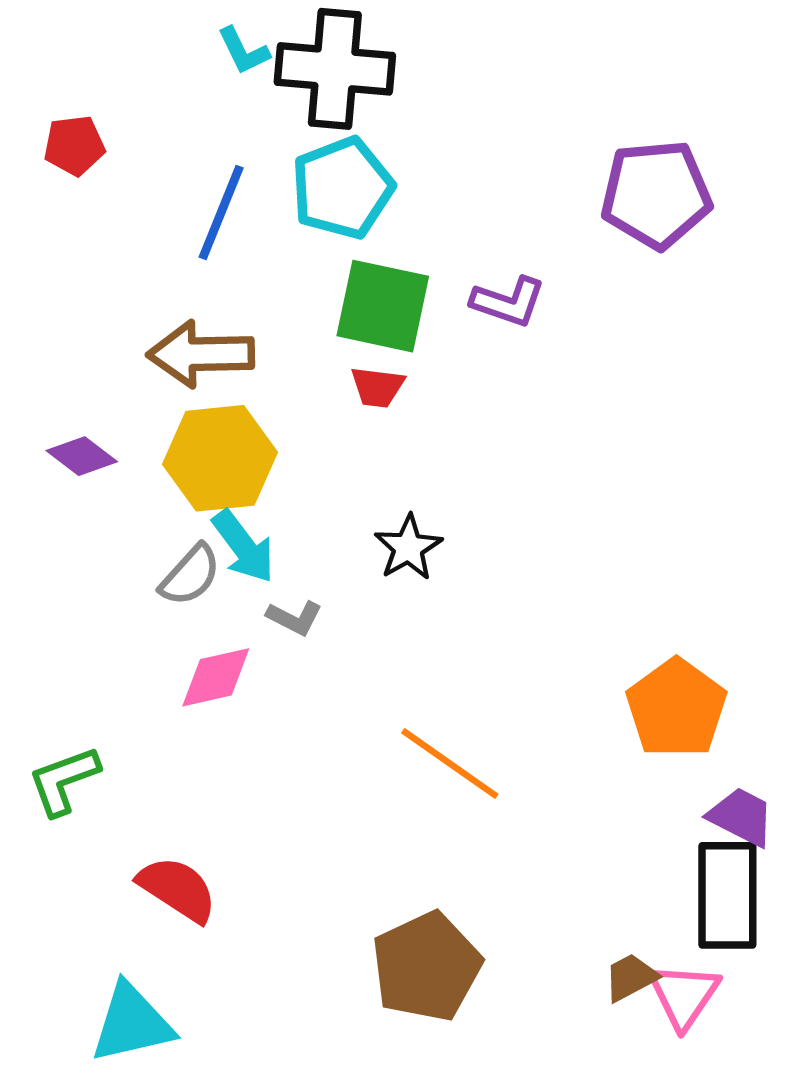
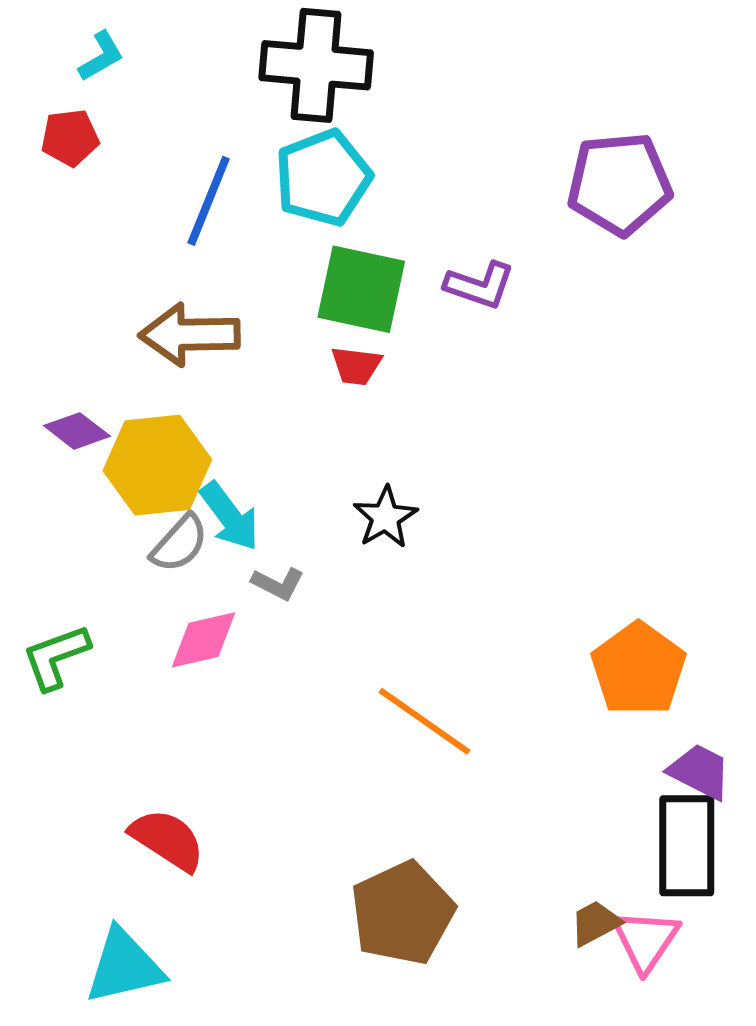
cyan L-shape: (243, 51) -> (101, 56), moved, turned -94
yellow hexagon: (220, 458) -> (157, 465), moved
green L-shape: (64, 781) -> (56, 657), moved

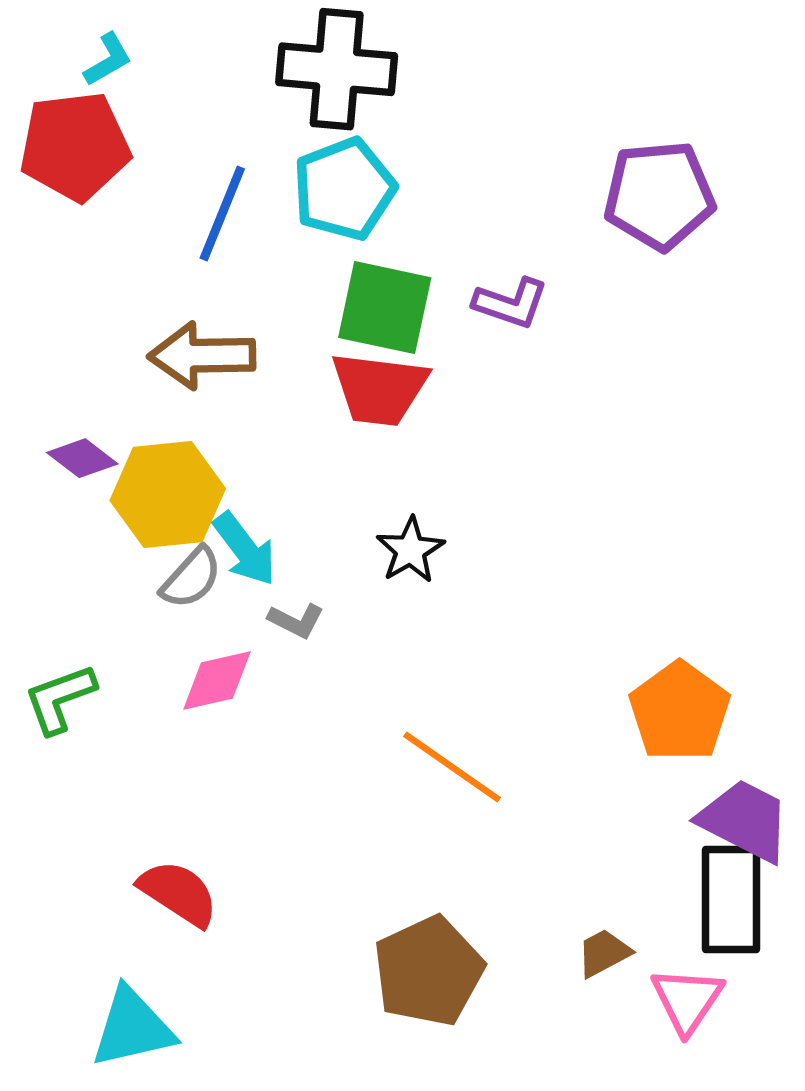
red pentagon: (70, 138) -> (75, 146), size x1.8
red trapezoid: (356, 366) -> (379, 389), size x1.8
purple trapezoid: (700, 771) -> (745, 820), size x1.4
brown trapezoid: (595, 923) -> (604, 953), moved

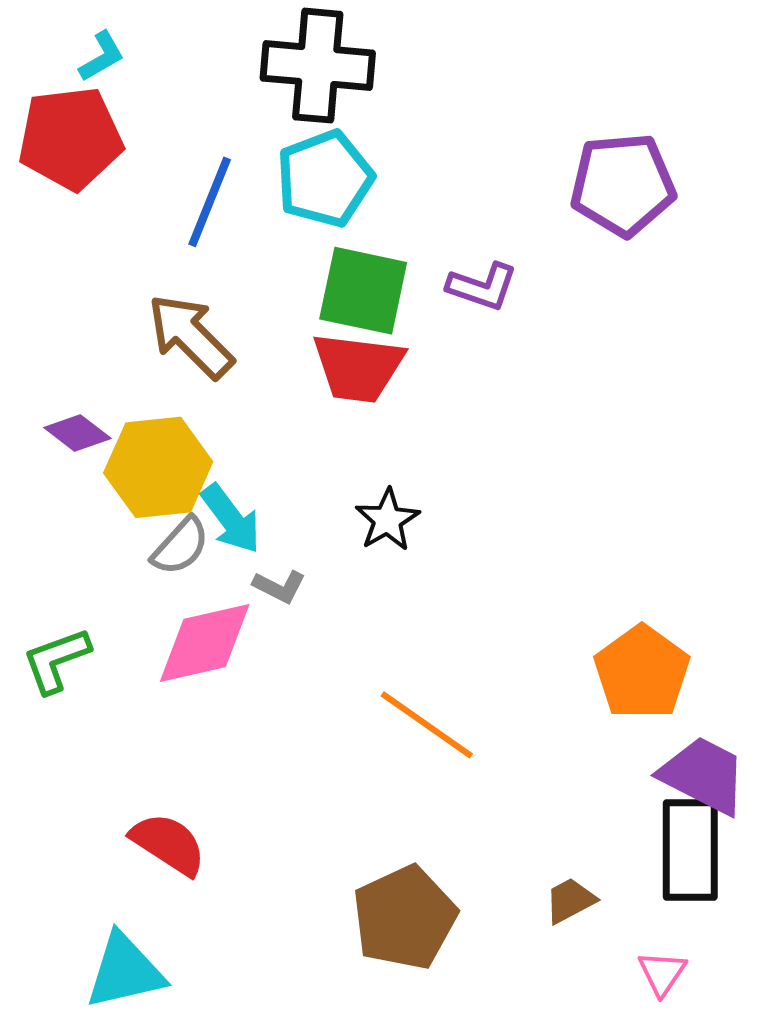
brown arrow: (202, 356) -> (191, 336), turned 46
pink diamond: (217, 680) -> (205, 643), size x1.4
pink triangle: (687, 1000) -> (662, 973), moved, size x0.7

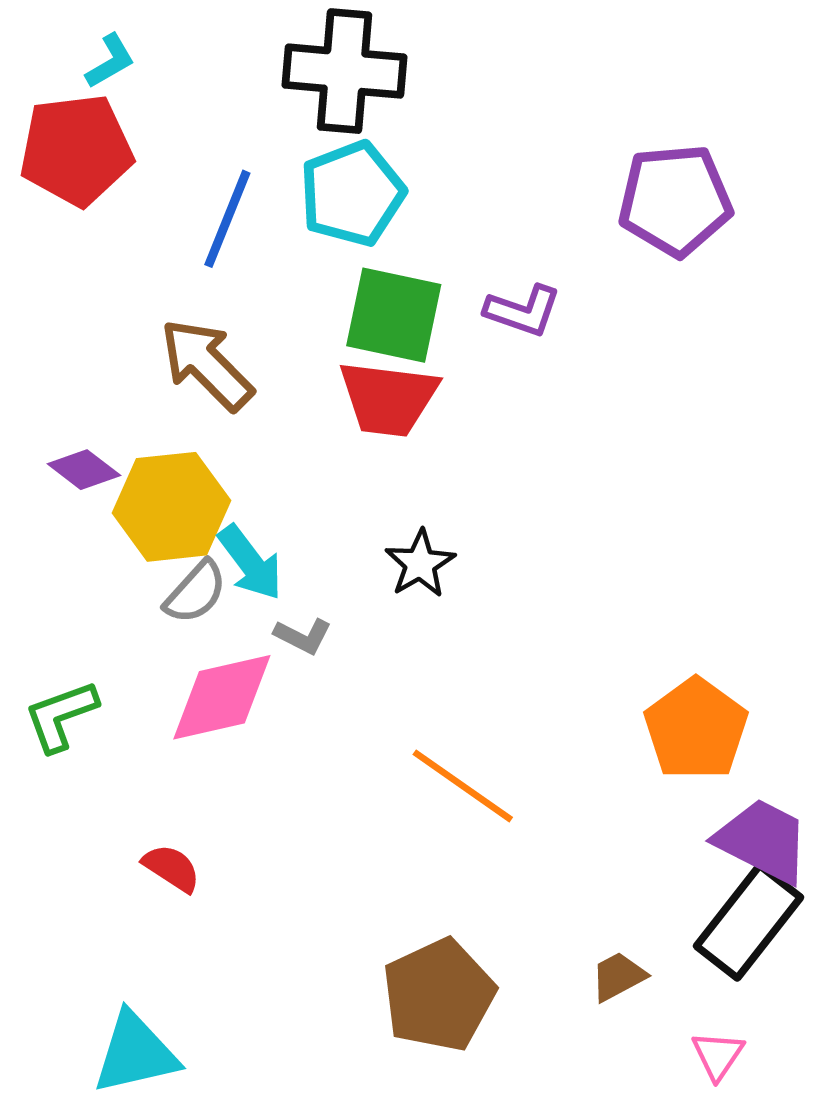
red semicircle: (168, 844) -> (172, 868), moved, size x0.7
black rectangle: (690, 850) -> (748, 922), turned 38

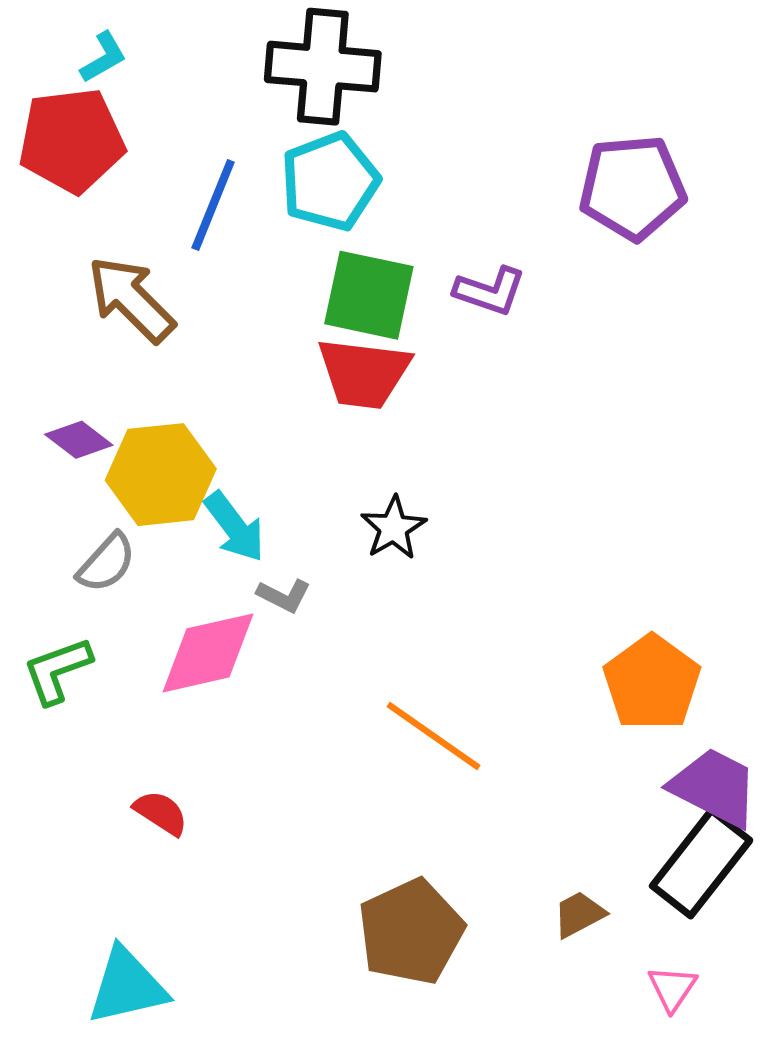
brown arrow: (207, 364) -> (131, 299), moved
gray semicircle: (196, 592) -> (106, 563), moved

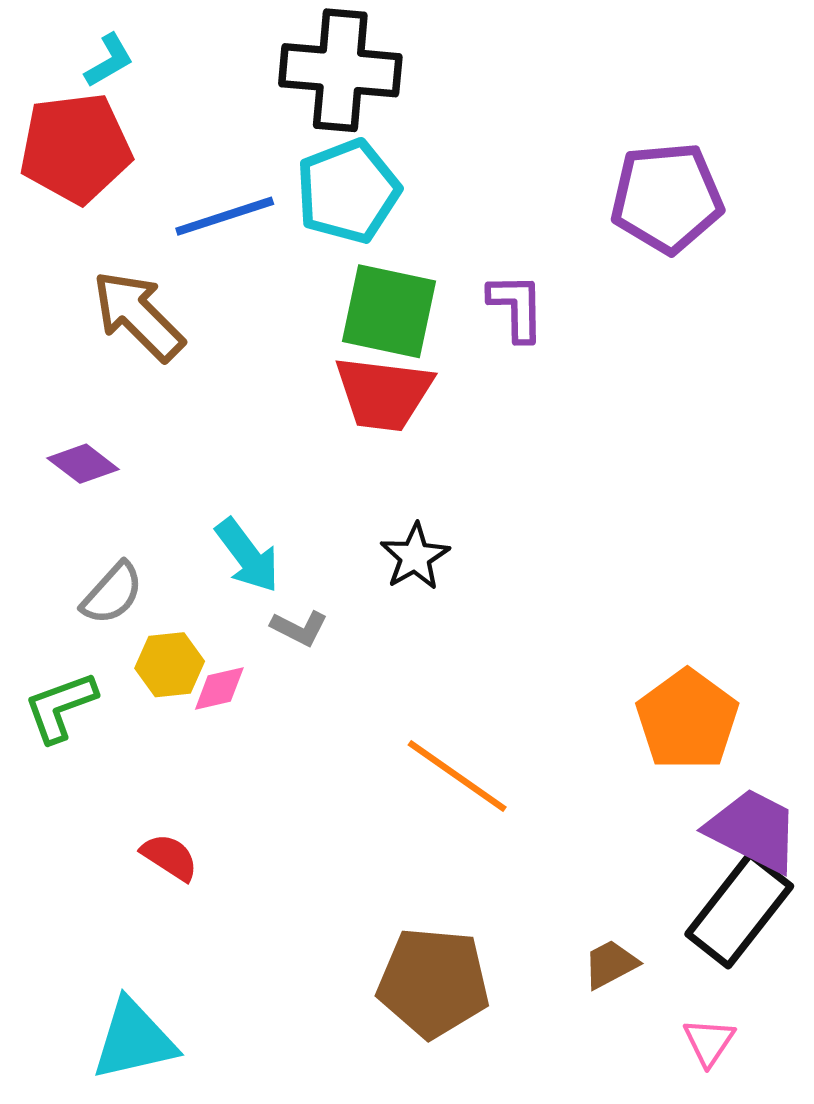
blue line: (213, 205) -> (225, 216), turned 50
purple L-shape: (490, 291) -> (517, 307), turned -110
yellow hexagon: (161, 475) -> (170, 665), moved, size x0.6
pink diamond: (208, 653) -> (219, 689), size x0.5
brown pentagon: (411, 932) -> (433, 983), turned 30

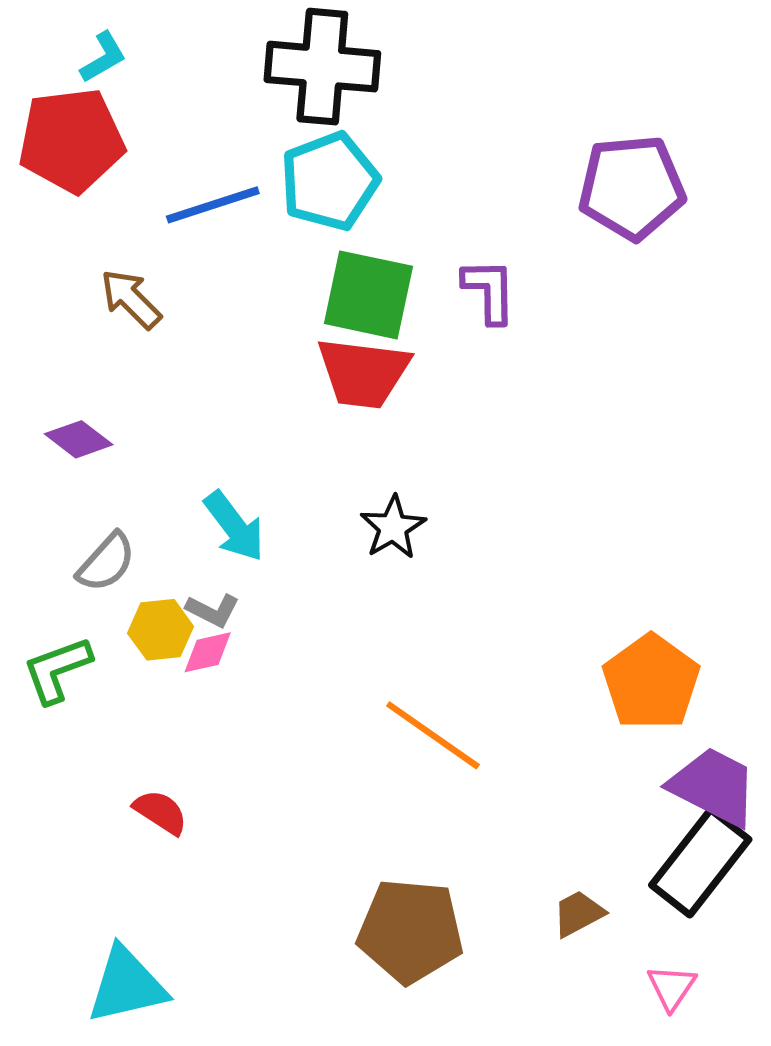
brown arrow: (138, 316) -> (131, 299), size x0.7
gray L-shape: (299, 628) -> (213, 610), moved

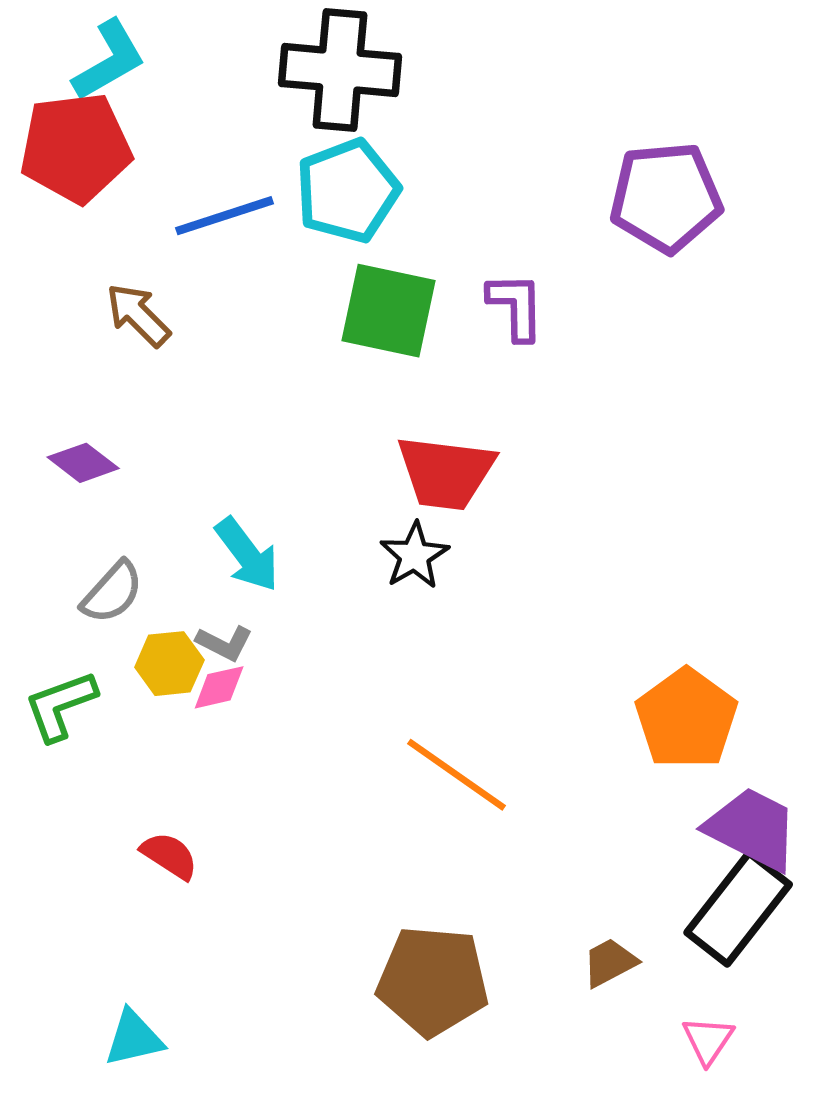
cyan L-shape: (103, 57) -> (109, 60), size x1.5
red trapezoid: (363, 373) -> (446, 473), moved
cyan triangle: (127, 985) -> (134, 1038), size x0.7

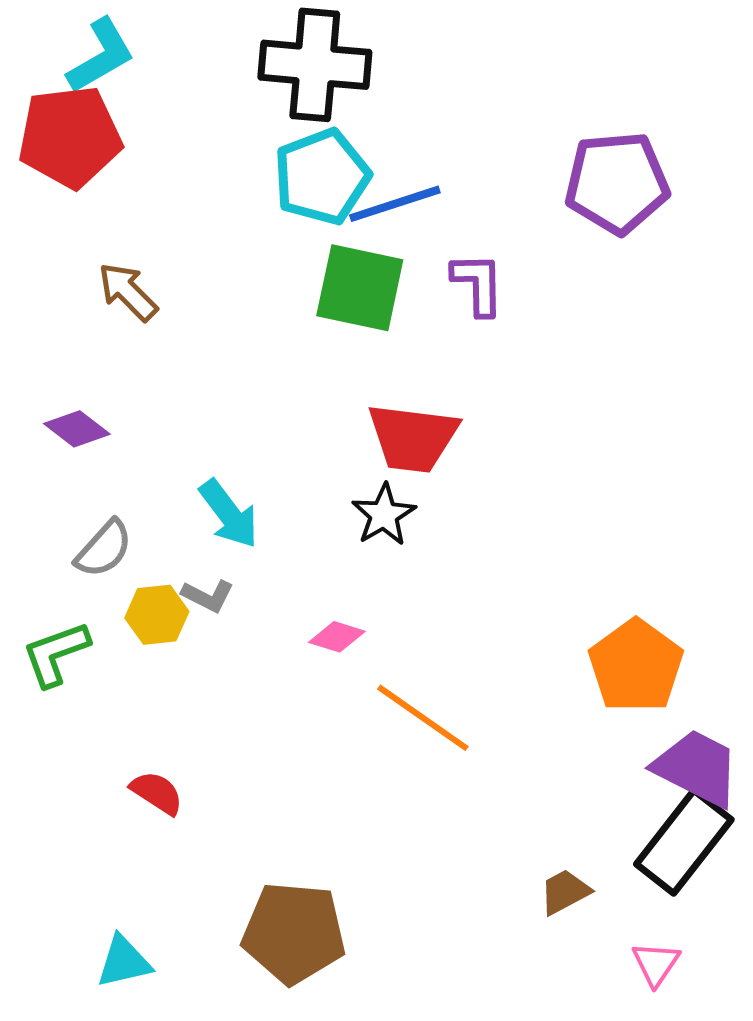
blue line: (224, 216) -> (395, 204), moved
pink diamond: (219, 687) -> (337, 637), moved, turned 30
brown pentagon: (433, 981) -> (294, 933), moved

